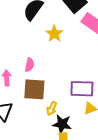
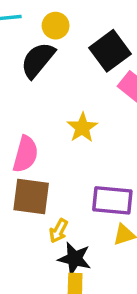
yellow star: (54, 34) -> (82, 128), moved
pink semicircle: (30, 65) -> (25, 154), size x1.5

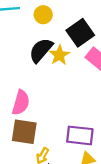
black semicircle: (38, 60) -> (41, 50), moved
yellow star: (82, 128) -> (59, 55), moved

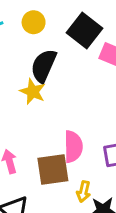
yellow star: (59, 55) -> (33, 92), moved
pink semicircle: (21, 103) -> (73, 147), moved

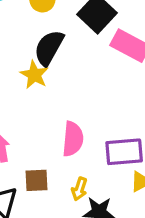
brown square: (53, 169) -> (37, 180), moved, size x0.7

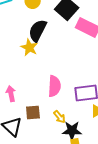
yellow arrow: (79, 189) -> (59, 117), turned -56

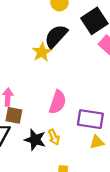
brown square: (33, 112) -> (14, 115), moved
black star: (72, 131) -> (35, 140), moved

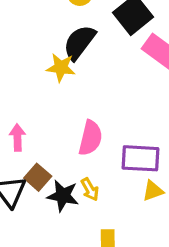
yellow star: (42, 52) -> (61, 68), turned -30
brown square: (14, 115) -> (38, 177), moved, turned 36

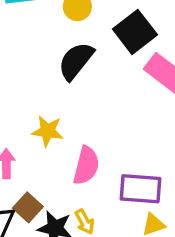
yellow star: (61, 68) -> (48, 131), moved

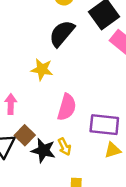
yellow star: (48, 131) -> (42, 69), moved

